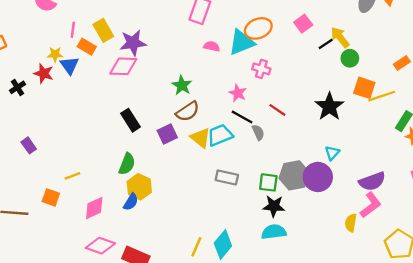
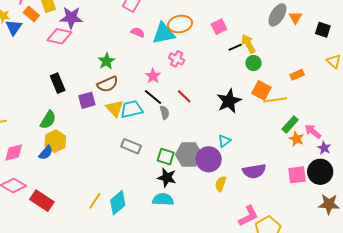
pink L-shape: (371, 205) -> (248, 216), moved
yellow semicircle: (351, 223) -> (221, 184), moved

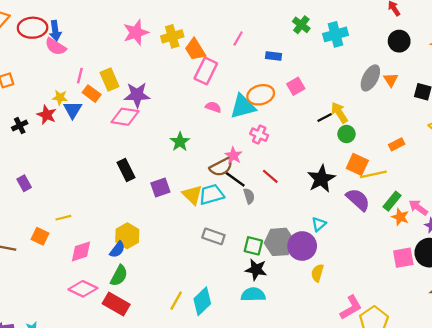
pink square: (219, 27) -> (296, 86), moved
brown semicircle: (108, 84) -> (221, 167), moved
green semicircle: (48, 120) -> (119, 276), moved
purple semicircle: (254, 171) -> (358, 200), moved, turned -125

